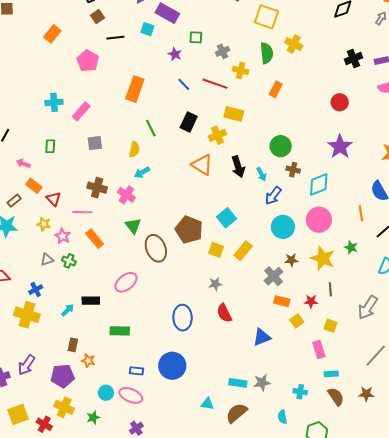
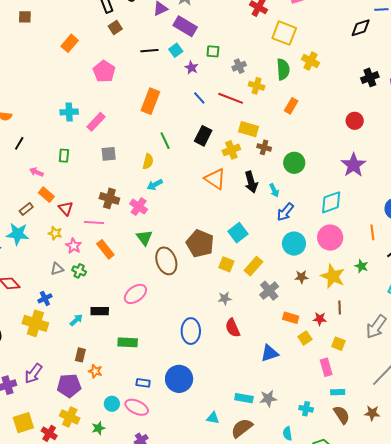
cyan square: (147, 29) -> (176, 50), moved, turned 32
black line: (115, 38) -> (149, 51), moved
brown cross: (293, 170) -> (264, 147), moved
gray cross: (274, 276) -> (269, 291), moved

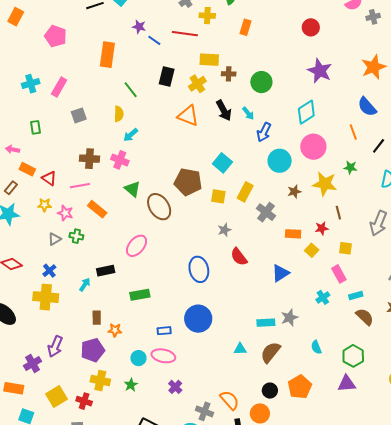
purple star: (191, 68) -> (139, 27), moved
cyan cross: (306, 409) -> (323, 297), moved, turned -32

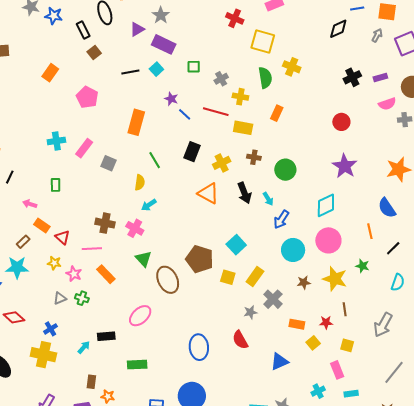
yellow rectangle: (209, 60) -> (243, 128), moved
gray square: (79, 115) -> (109, 163), moved, turned 35
gray star: (224, 230) -> (250, 312), moved

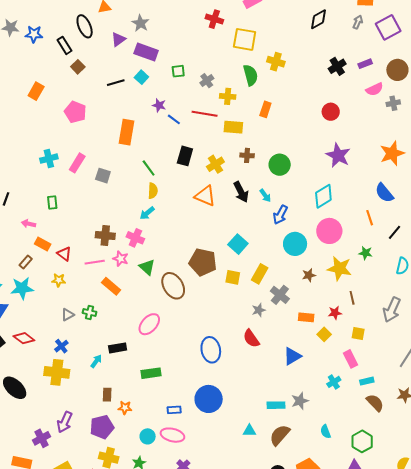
yellow semicircle: (140, 183) -> (153, 191), moved
pink star: (74, 274) -> (121, 259), moved

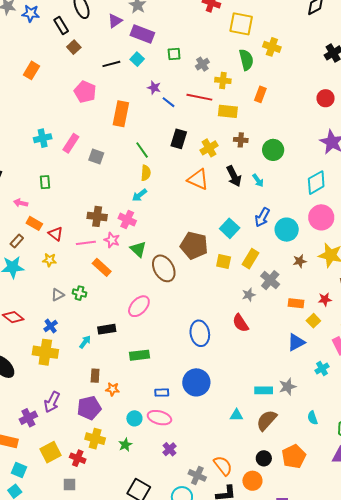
pink pentagon: (75, 112) -> (85, 92), moved
blue arrow: (280, 215) -> (262, 217), moved
blue triangle: (292, 356) -> (296, 342), moved

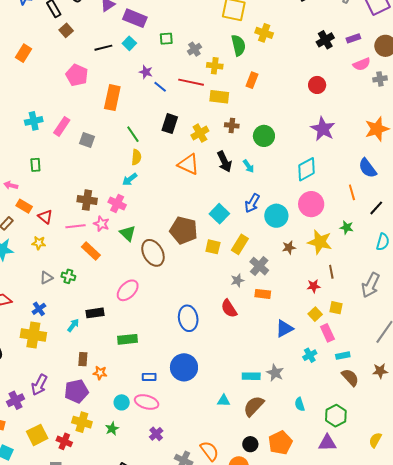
orange rectangle: (296, 303) -> (263, 294), moved
yellow square: (313, 321) -> (315, 314), moved
gray star: (288, 387) -> (275, 373), turned -30

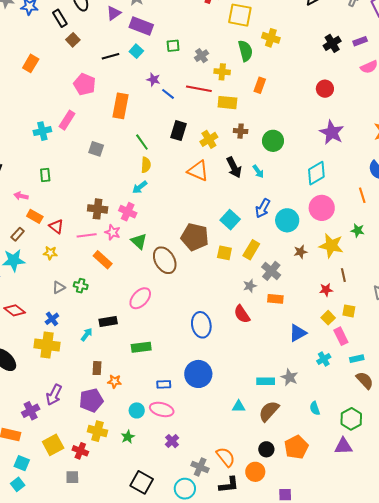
pink rectangle: (62, 126) -> (67, 120), moved

